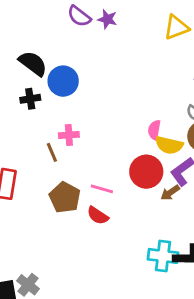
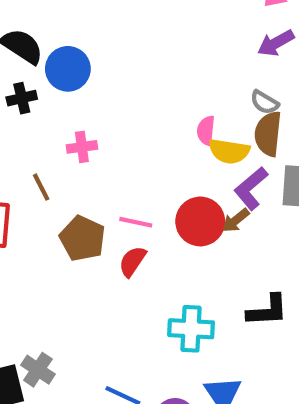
brown line: (52, 152) -> (41, 187), moved
red circle: (146, 172) -> (200, 221), moved
red semicircle: (98, 216) -> (132, 261), turned 95
cyan cross: (163, 256) -> (191, 329), moved

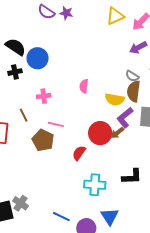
pink semicircle: (206, 131) -> (84, 86), moved
pink line: (136, 222) -> (56, 124), moved
red semicircle: (132, 261) -> (79, 153), moved

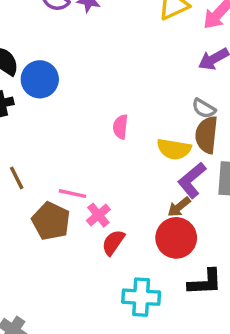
pink cross: (44, 96) -> (98, 215), moved, turned -32
red circle: (100, 133) -> (176, 238), moved

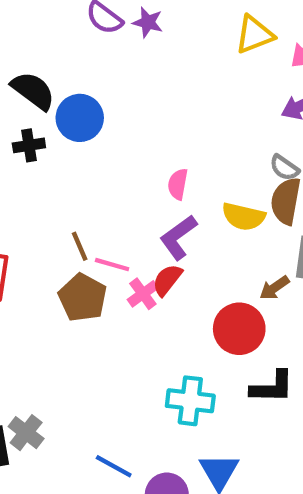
brown line: (17, 178) -> (80, 246), moved
purple L-shape: (192, 180) -> (178, 237), moved
brown arrow: (179, 207) -> (274, 288), moved
red semicircle: (113, 242) -> (167, 280), moved

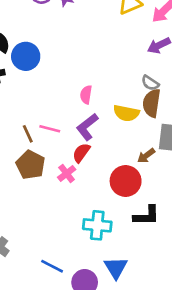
pink line: (112, 265) -> (50, 129), moved
pink cross: (143, 294) -> (67, 173), moved

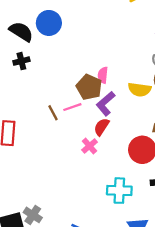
blue circle: (26, 56) -> (49, 23), moved
pink line: (50, 129) -> (72, 107), turned -30
brown pentagon: (30, 165) -> (89, 87), moved

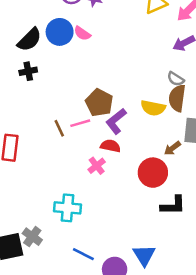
black semicircle: (21, 32) -> (29, 40), turned 100
pink semicircle: (103, 75) -> (82, 33), moved, turned -63
red semicircle: (102, 127) -> (110, 146), turned 66
cyan cross: (119, 191) -> (67, 208), moved

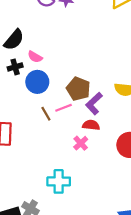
blue circle: (60, 32) -> (37, 82), moved
pink semicircle: (82, 33) -> (35, 57), moved

